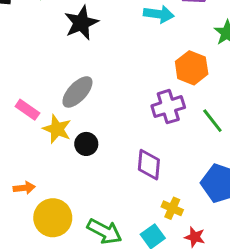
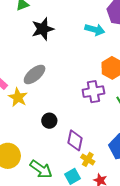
black circle: (86, 144) -> (49, 121), moved
purple diamond: (149, 165) -> (75, 140), moved

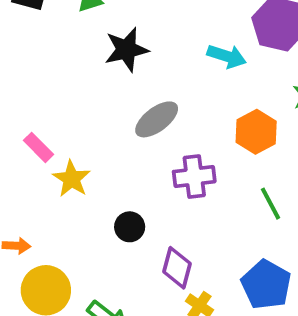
gray ellipse: (35, 74) -> (157, 119), moved
purple cross: (93, 92) -> (194, 177), moved

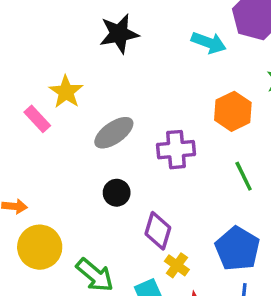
gray ellipse: (157, 119) -> (114, 133), moved
yellow star: (71, 179) -> (66, 92), moved

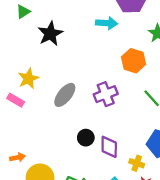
yellow star: (66, 92) -> (28, 79), turned 30
black circle: (117, 193) -> (86, 138), moved
yellow cross: (177, 265) -> (137, 163), moved

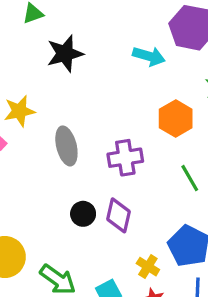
gray ellipse: (65, 95) -> (66, 146), turned -65
purple diamond: (109, 147) -> (119, 215), moved

